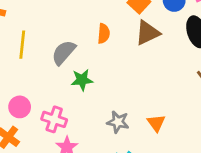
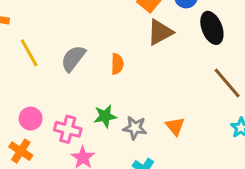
orange semicircle: (104, 34) -> (117, 64), moved
yellow line: (22, 45) -> (29, 53), turned -32
green star: (82, 80) -> (105, 116), moved

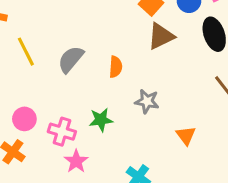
orange triangle: (175, 126) -> (186, 135), moved
gray star: (135, 128) -> (147, 101), moved

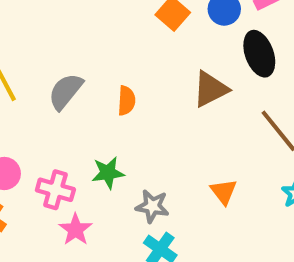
brown triangle: (161, 36) -> (211, 89), moved
gray star: (147, 101) -> (152, 206), moved

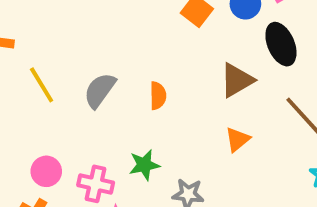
orange triangle: (224, 192) -> (237, 139), moved, turned 32

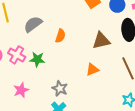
green star: (144, 165) -> (37, 59), moved
pink cross: (96, 184) -> (17, 55), moved

